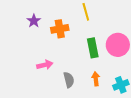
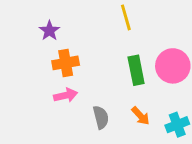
orange cross: (60, 29) -> (66, 63), moved
orange arrow: (96, 79) -> (141, 116), turned 144

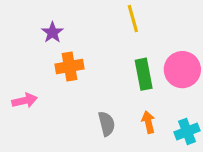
pink arrow: (66, 95) -> (25, 101), moved
orange arrow: (141, 116) -> (148, 122), turned -150

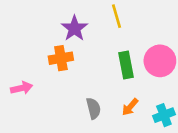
purple star: (52, 32) -> (74, 28), moved, size x1.4
orange arrow: (148, 122) -> (130, 107), turned -126

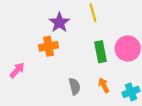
pink arrow: (22, 88) -> (17, 70), turned -35
orange arrow: (130, 107) -> (104, 85), turned 112

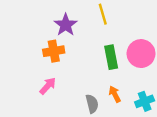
pink arrow: (17, 70) -> (48, 86), moved
gray semicircle: (75, 86) -> (92, 104), moved

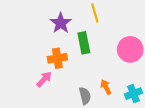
orange cross: (54, 51) -> (57, 58), moved
green rectangle: (111, 57) -> (84, 43), moved

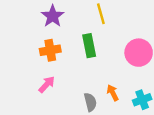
purple star: (61, 23) -> (53, 16), moved
orange cross: (57, 58) -> (50, 50), moved

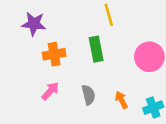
purple star: (53, 16) -> (34, 24), moved, turned -30
gray semicircle: (90, 102) -> (88, 95), moved

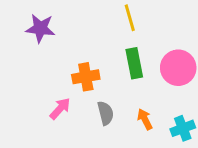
green rectangle: (96, 49) -> (134, 63), moved
orange cross: (54, 54) -> (86, 77), moved

